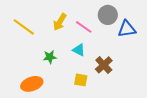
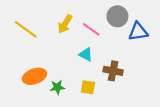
green star: (50, 57) -> (57, 87), moved
brown cross: (104, 65) -> (113, 71), turned -36
orange ellipse: (32, 84) -> (34, 76), moved

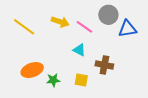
yellow arrow: (65, 24) -> (60, 22), turned -102

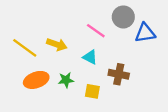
yellow arrow: (60, 22) -> (57, 44), moved
yellow line: (24, 27) -> (25, 48), moved
green star: (53, 80) -> (66, 80), moved

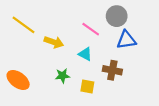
blue triangle: (145, 33) -> (126, 40), moved
yellow line: (25, 48) -> (23, 25), moved
orange ellipse: (36, 80) -> (18, 80), moved, turned 55

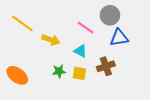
brown cross: (112, 70) -> (106, 66), turned -30
yellow square: (87, 86) -> (79, 73), moved

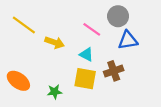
green star: (59, 71) -> (55, 92), moved
yellow square: (79, 73) -> (85, 79), size x1.5

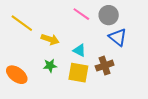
pink line: (92, 29) -> (81, 14), moved
blue triangle: (128, 40) -> (118, 37), turned 48
green star: (55, 92) -> (50, 66), moved

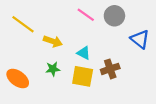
blue triangle: (118, 37) -> (140, 39), moved

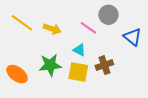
pink line: (86, 15) -> (88, 28), moved
yellow arrow: (53, 41) -> (52, 29), moved
green star: (53, 69) -> (50, 65), size x1.6

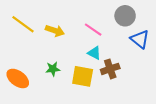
gray circle: (108, 15) -> (125, 16), moved
cyan triangle: (79, 50) -> (94, 53), moved
green star: (50, 65) -> (53, 69), size x0.6

